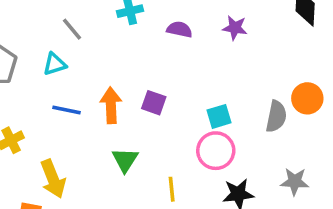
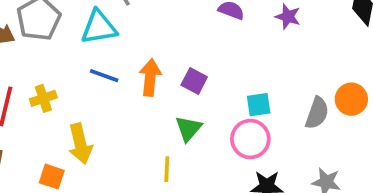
cyan triangle: (55, 64) -> (99, 27), size x1.5
green triangle: (125, 160) -> (188, 129), moved
yellow line: (172, 189) -> (167, 169), moved

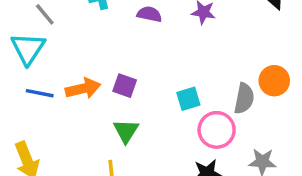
cyan triangle: (99, 27) -> (28, 49), turned -39
orange arrow: (150, 77) -> (83, 88), turned 80
pink circle: (250, 139) -> (217, 130), moved

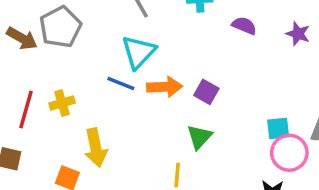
cyan triangle: (28, 49) -> (139, 52), moved
cyan square: (188, 99) -> (278, 128), moved

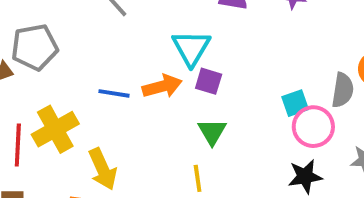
gray pentagon: (60, 27) -> (35, 47), turned 30
cyan triangle: (139, 52) -> (191, 48), moved
yellow cross: (62, 103) -> (55, 129), size x1.6

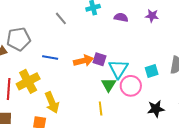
cyan triangle: (191, 48) -> (118, 69), moved
purple square: (209, 81) -> (99, 59), moved
blue line: (114, 93) -> (50, 57), moved
pink circle: (313, 127) -> (131, 86), moved

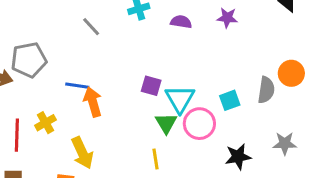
orange arrow: (84, 61) -> (93, 102), moved, turned -90
yellow cross: (28, 81) -> (46, 123), size x0.6

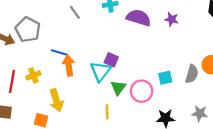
purple semicircle: (181, 22) -> (139, 18), size x1.6
gray pentagon: (29, 60) -> (28, 30), turned 30
cyan triangle: (180, 99) -> (100, 71), moved

